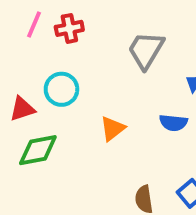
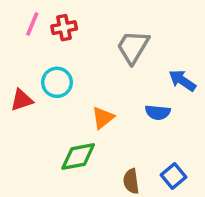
green diamond: (38, 150) -> (78, 157), moved

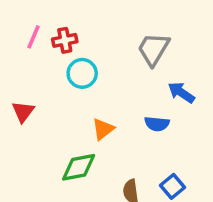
gray trapezoid: (133, 47) -> (153, 49), moved
cyan circle: (57, 82) -> (82, 73), moved
red triangle: (22, 100) -> (23, 112), turned -35

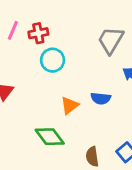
blue semicircle: (157, 124) -> (101, 98), moved
green diamond: (79, 167) -> (50, 137), turned 64

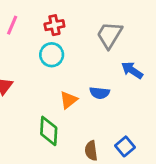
red cross: (38, 33) -> (54, 25), moved
green diamond: (50, 137) -> (49, 131), turned 40

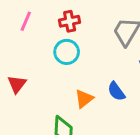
blue semicircle: (100, 93) -> (116, 91), turned 48

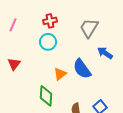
pink line: (26, 21) -> (13, 25), moved
blue semicircle: (116, 91) -> (82, 69), size x1.5

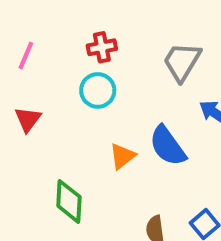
red triangle: (14, 64) -> (28, 119), moved
green diamond: (46, 96) -> (69, 201), moved

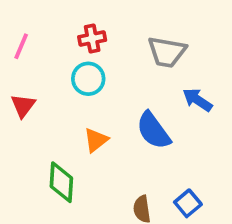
gray trapezoid: (182, 62) -> (167, 52), turned -111
orange triangle: (122, 156) -> (96, 140), moved

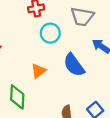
cyan circle: (88, 79) -> (50, 33), moved

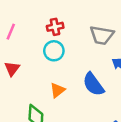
cyan circle: (50, 33) -> (54, 51), moved

